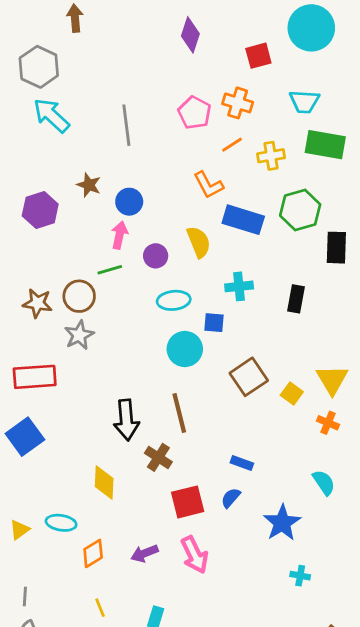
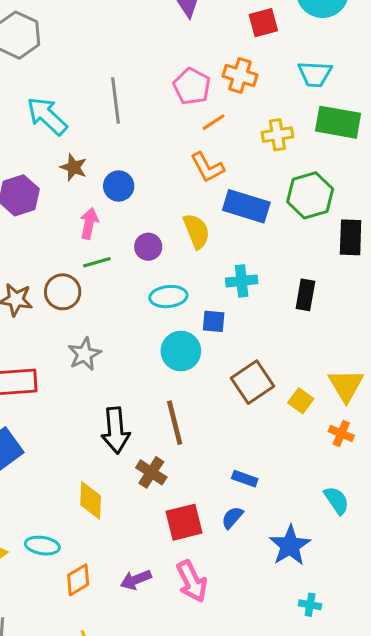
cyan arrow: (51, 115) -> (47, 116), moved
orange line: (232, 145) -> (214, 122), moved
pink arrow: (119, 235) -> (89, 223), moved
gray star: (79, 335) -> (84, 354), moved

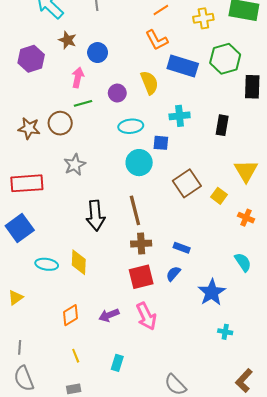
yellow triangle: (346, 385) -> (246, 171), moved
brown cross: (151, 472) -> (141, 244), moved, turned -36
cyan ellipse: (42, 546) -> (47, 264), moved

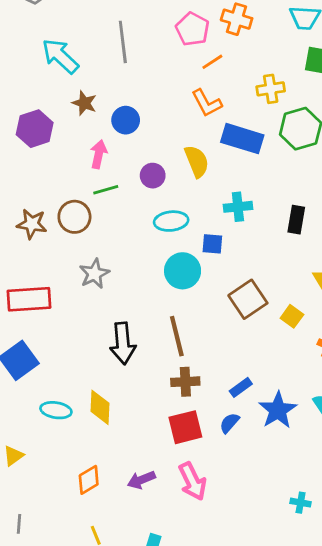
yellow cross: (203, 18) -> (271, 89), moved
blue rectangle: (182, 248) -> (241, 387), turned -56
blue star: (212, 292) -> (278, 410), moved

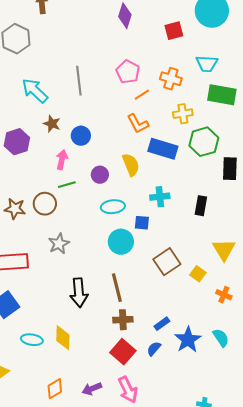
orange cross: (237, 19) -> (171, 79), moved
red square: (185, 427) -> (123, 352), turned -35

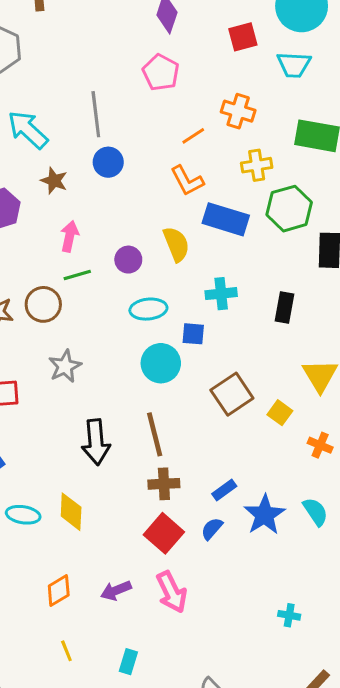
cyan trapezoid: (207, 64) -> (294, 65), moved
pink pentagon: (128, 72) -> (161, 72), moved
blue circle: (81, 136) -> (108, 162), moved

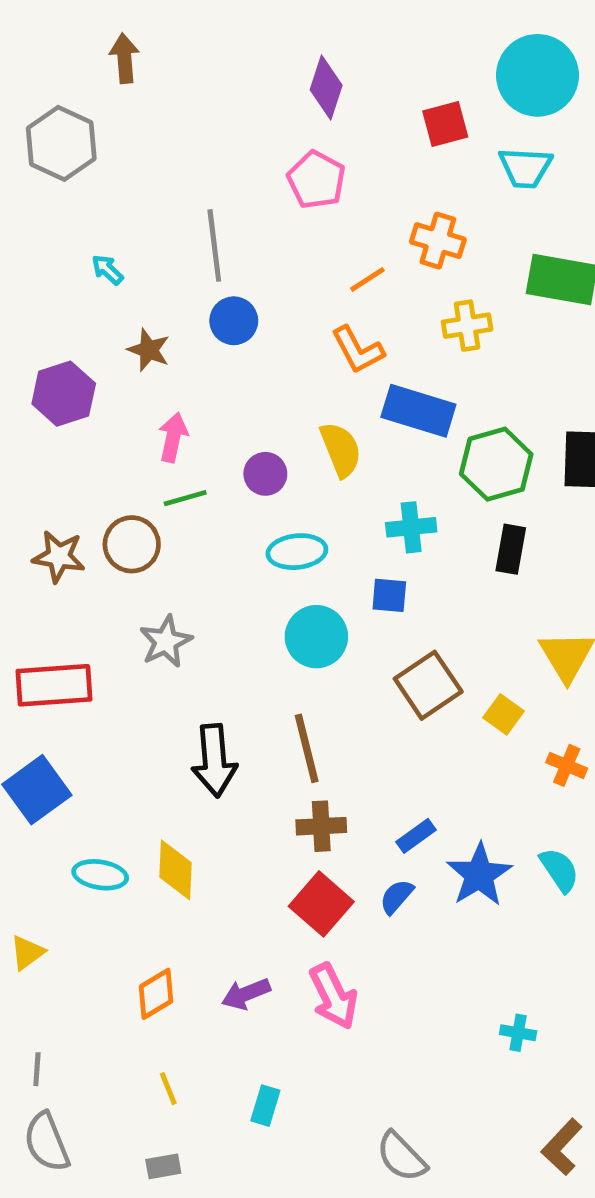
cyan arrow: (28, 130) -> (107, 270), size x0.5
green hexagon: (289, 209) -> (496, 464), moved
blue square: (193, 334) -> (389, 595), moved

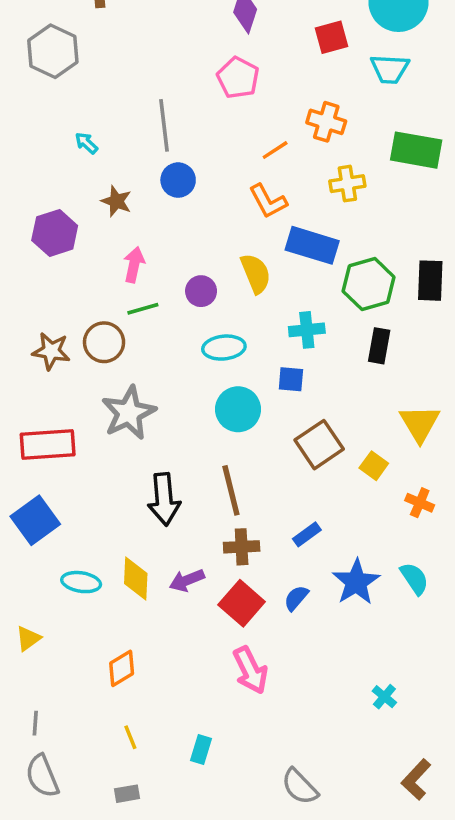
gray star: (166, 641) -> (129, 413), size x1.4
blue rectangle: (416, 836) -> (307, 534), moved
purple arrow: (246, 994) -> (187, 580), moved
cyan cross: (518, 1033) -> (384, 697), turned 30

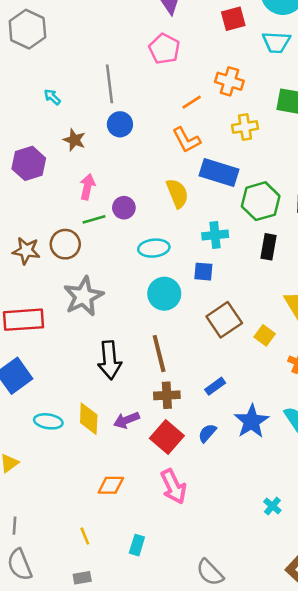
purple circle: (201, 291) -> (124, 208), moved
orange diamond: (122, 668) -> (111, 485), moved, turned 32

